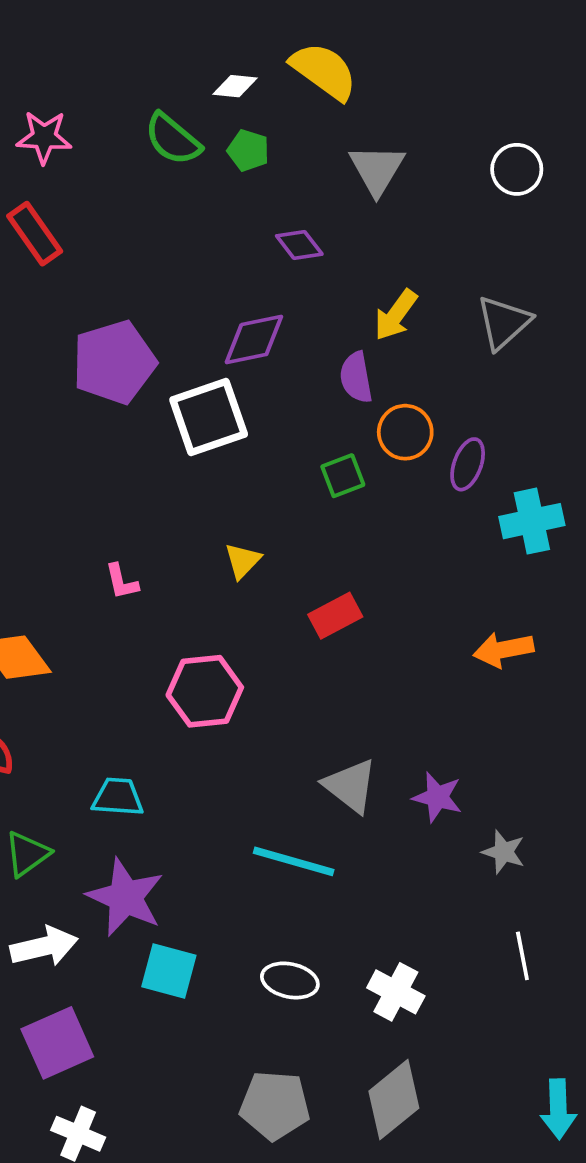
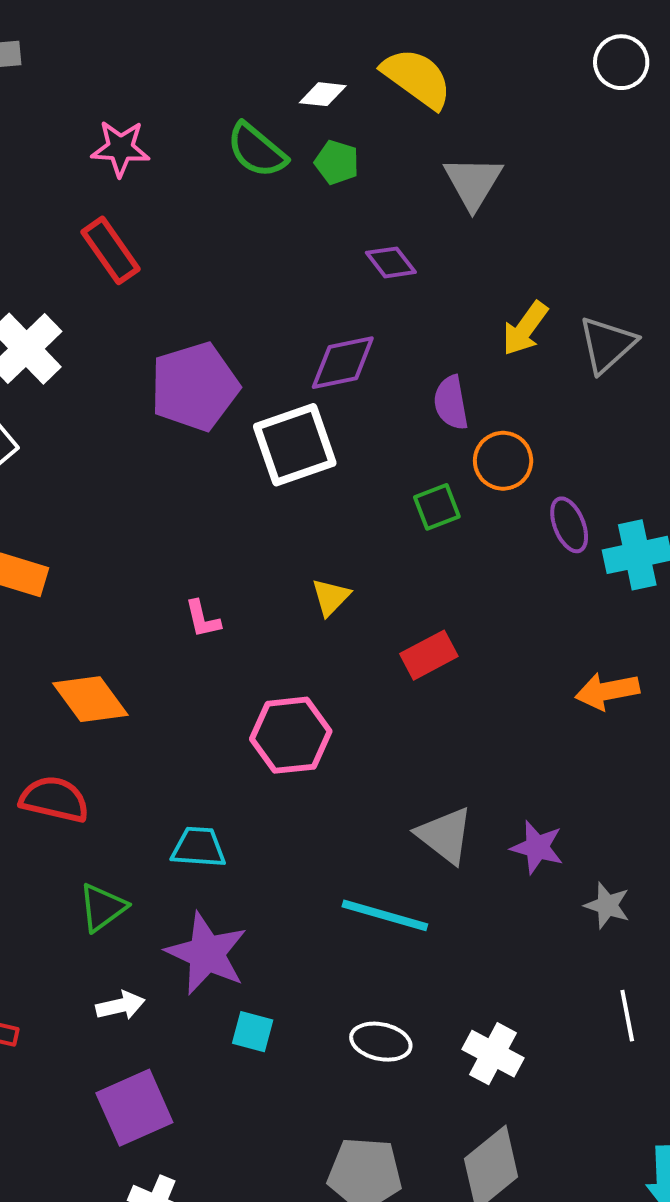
white circle: (517, 169) -> (621, 62), moved
yellow arrow: (396, 315) -> (525, 329), moved
purple ellipse: (468, 464) -> (569, 525), moved, turned -42
white arrow: (44, 946) -> (120, 1006), size x0.7
cyan square: (169, 971) -> (253, 1032), size x0.7

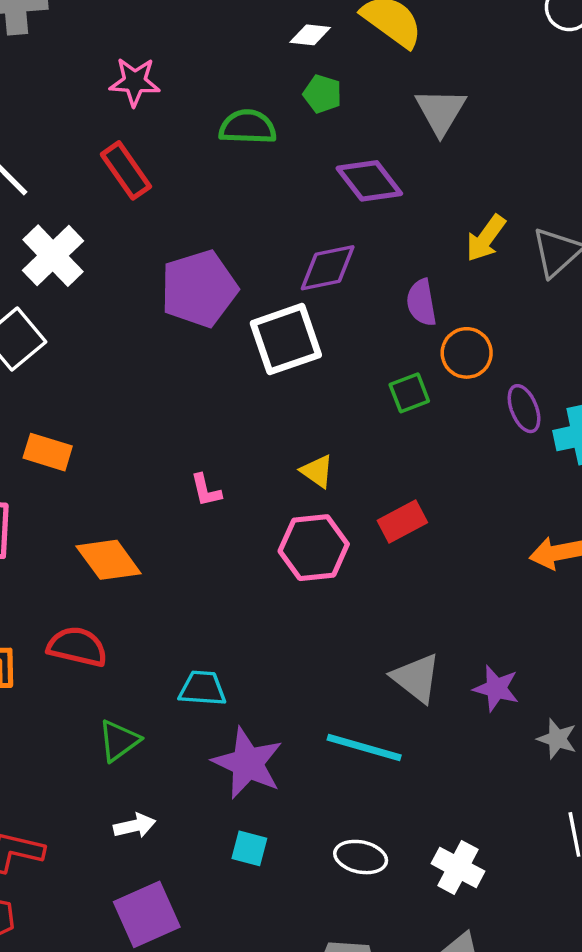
green semicircle: (257, 150) -> (248, 127), moved, turned 142
purple diamond: (391, 262) -> (369, 181), size x1.5
yellow triangle: (331, 597) -> (317, 471), turned -39
pink hexagon: (291, 735) -> (314, 548), moved
purple star: (207, 953) -> (248, 763), moved

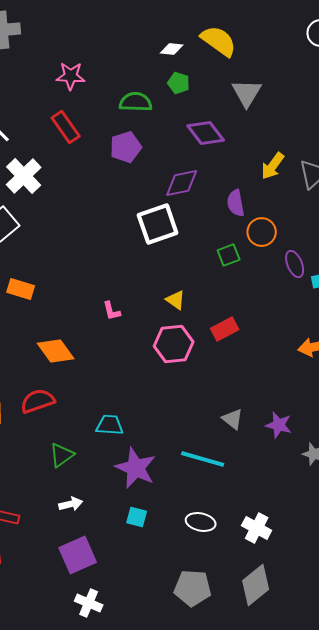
purple pentagon: (199, 289) -> (126, 147), moved, size x0.7
red semicircle: (77, 647) -> (38, 401), turned -32
gray triangle: (416, 678) -> (233, 419), size x0.7

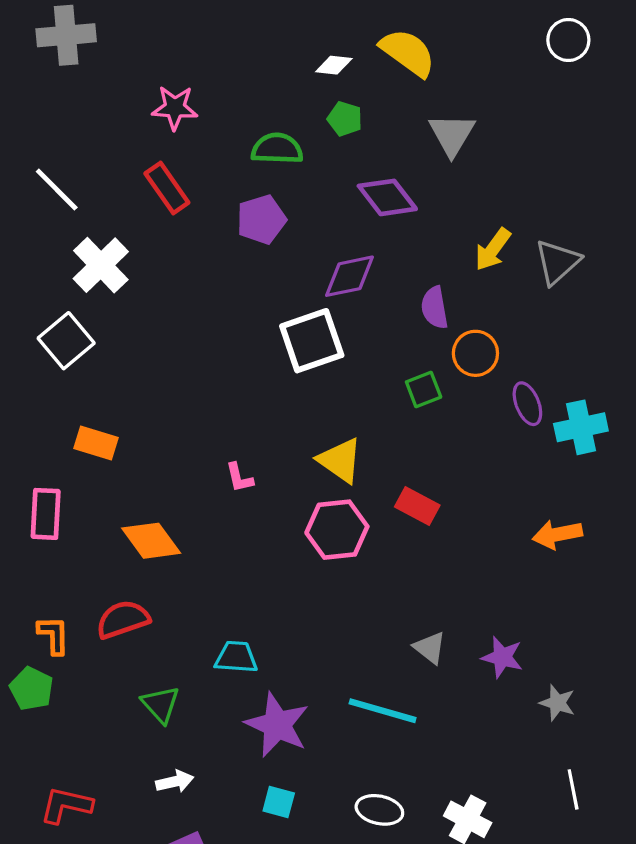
yellow triangle: (176, 300) -> (340, 460), size x1.5
red rectangle: (225, 329) -> (417, 506), turned 56
green triangle: (62, 455) -> (161, 704), turned -36

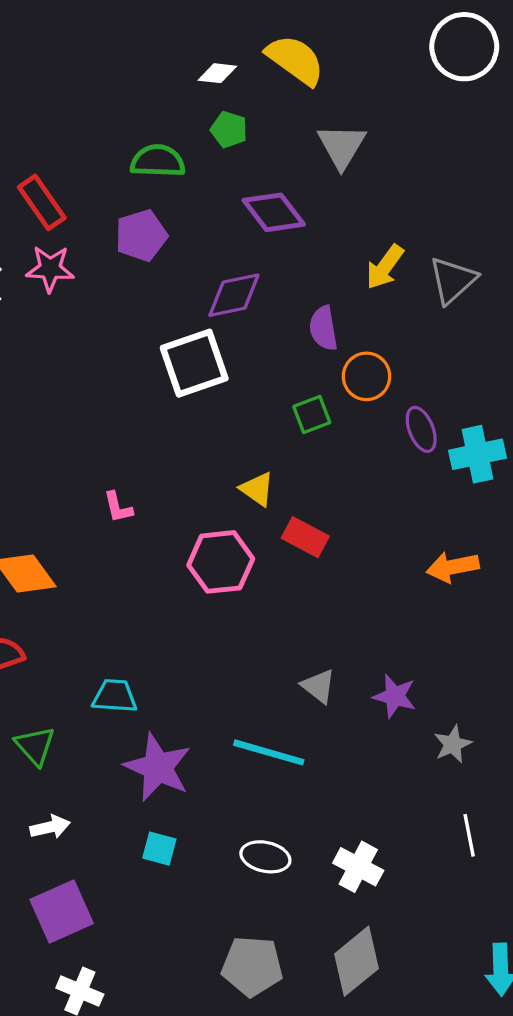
white circle: (568, 40) -> (464, 47), size x1.5
pink star: (175, 108) -> (50, 269), moved
yellow triangle: (340, 460) -> (257, 489), moved, size x0.7
gray star: (557, 703) -> (453, 744), turned 30

